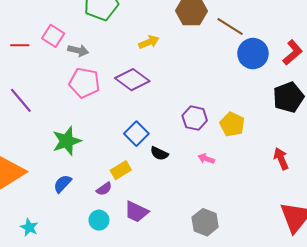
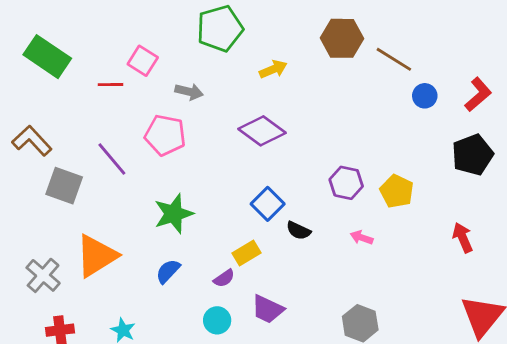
pink square: (53, 36) -> (143, 61), moved
yellow arrow: (149, 42) -> (273, 69), moved
blue circle: (253, 54) -> (425, 96), size x0.6
pink pentagon: (84, 83) -> (165, 135), moved

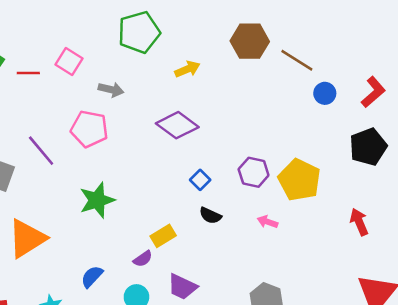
red line: (110, 85) -> (28, 73), moved
yellow pentagon: (397, 191) -> (299, 180), size x1.4
blue square: (268, 204) -> (200, 180), moved, size x0.7
blue semicircle: (168, 271) -> (92, 277), moved

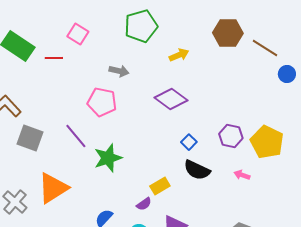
pink square: (69, 62) -> (78, 34), moved
purple line: (41, 151) -> (76, 136), moved
black semicircle: (210, 216) -> (197, 170), size x1.5

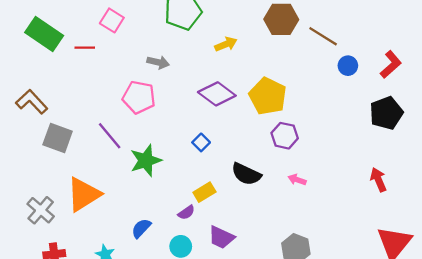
blue square: (189, 142) -> (201, 142), moved
yellow pentagon: (267, 142) -> (268, 96), moved

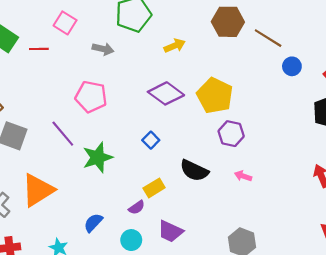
gray arrow: (158, 62) -> (103, 49), moved

